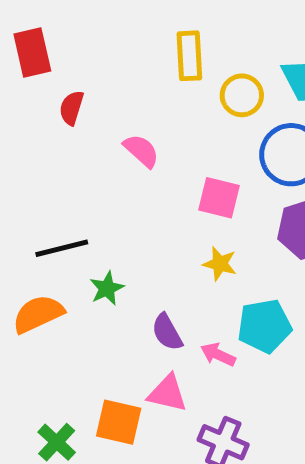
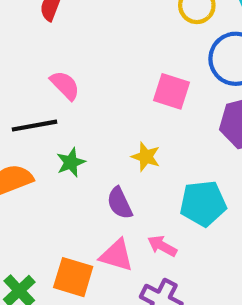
pink semicircle: (141, 151) -> (65, 85), moved
yellow star: (220, 264) -> (146, 157), moved
pink arrow: (218, 355) -> (162, 246), moved

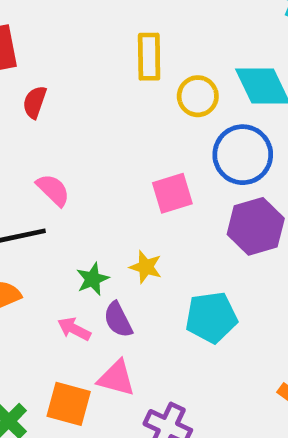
pink square: (172, 91) -> (172, 193), turned -33
green star: (71, 162) -> (93, 279), moved
pink arrow: (162, 246) -> (74, 329), moved

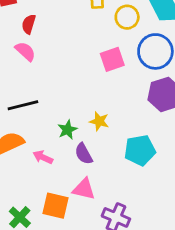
pink semicircle: (53, 190) -> (25, 51), moved
pink square: (172, 193) -> (112, 59), moved
pink arrow: (74, 329) -> (43, 157), moved

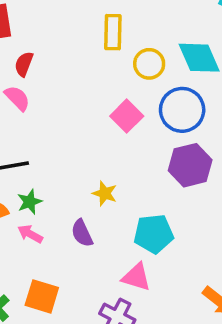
pink square: (112, 59) -> (127, 116), turned -30
green star: (67, 130) -> (30, 202), moved
pink triangle: (84, 189) -> (136, 277), moved

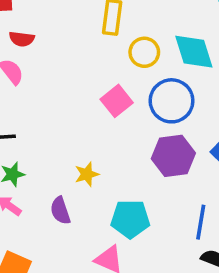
red semicircle: (24, 64) -> (22, 39), turned -110
yellow star: (105, 193) -> (87, 174), turned 30

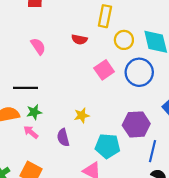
red semicircle: (22, 39) -> (79, 39), moved
purple hexagon: (173, 156) -> (136, 124), moved

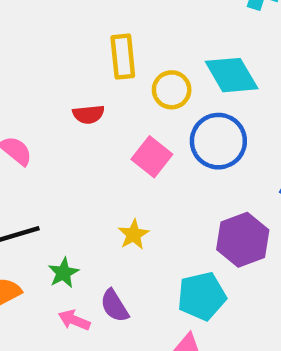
green star: (34, 112) -> (63, 273), moved
yellow star: (82, 115) -> (134, 235), moved
pink arrow: (31, 132) -> (74, 320), moved

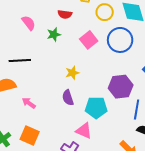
green star: (63, 273) -> (54, 34), moved
purple semicircle: (114, 306) -> (68, 98), moved
pink arrow: (74, 320) -> (29, 103), moved

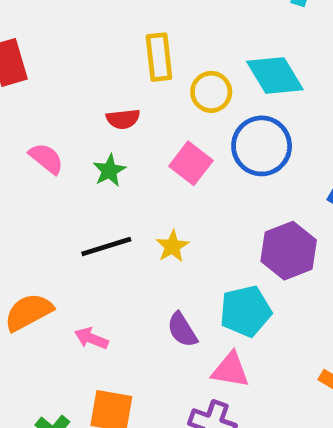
black line: (20, 61) -> (106, 246), moved
purple semicircle: (68, 98) -> (182, 330), moved

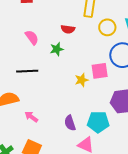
pink square: (191, 163) -> (100, 71), moved, turned 30
black line: (106, 246) -> (27, 71), moved
yellow star: (172, 246) -> (82, 80), moved

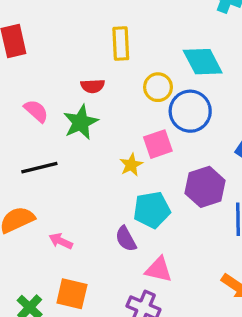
yellow circle: (107, 27) -> (158, 87), moved
green star: (57, 49) -> (81, 122), size x1.5
cyan pentagon: (98, 122) -> (152, 210), moved

